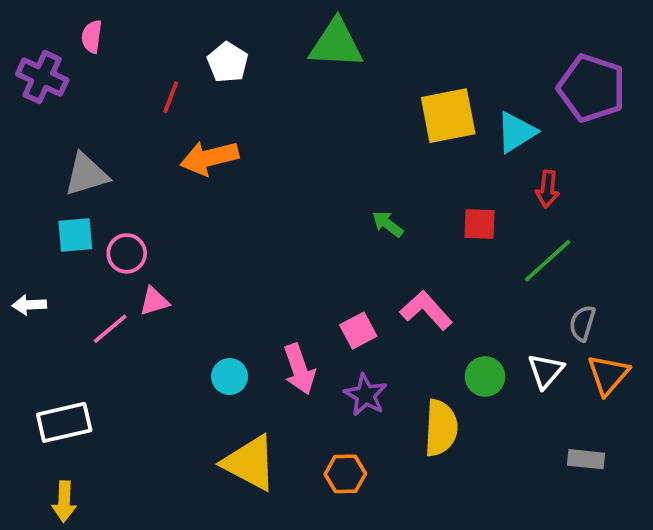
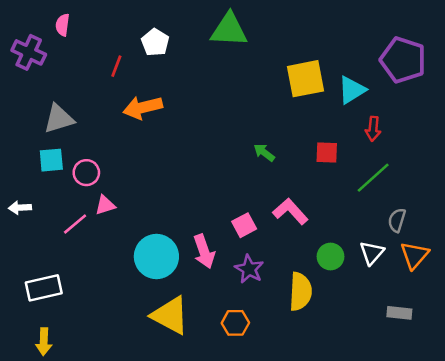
cyan circle: (230, 377) -> (156, 256), size x1.8

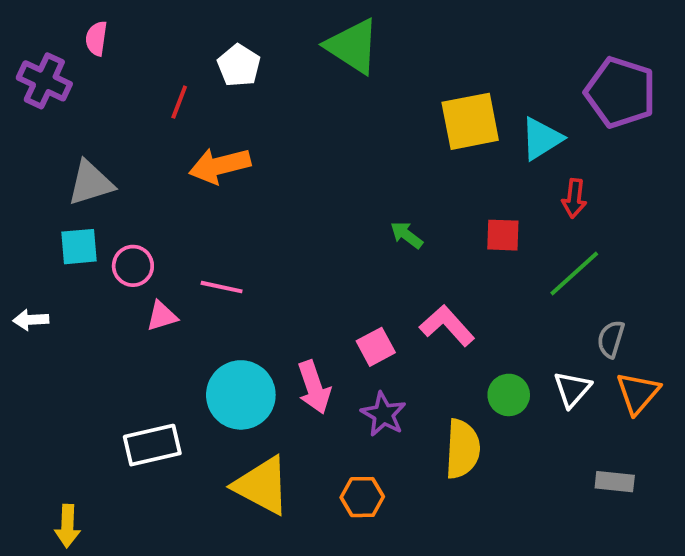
green triangle: (229, 30) -> (353, 46), turned 30
pink line: (75, 224) -> (222, 287), moved, turned 52
white rectangle: (44, 288) -> (152, 445), moved

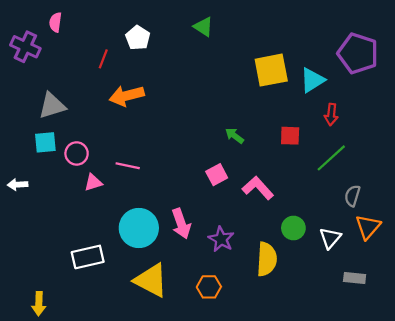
green triangle: (353, 46) -> (203, 27), size x0.6
pink square: (376, 347) -> (217, 175), moved
white triangle: (572, 389) -> (330, 238), moved

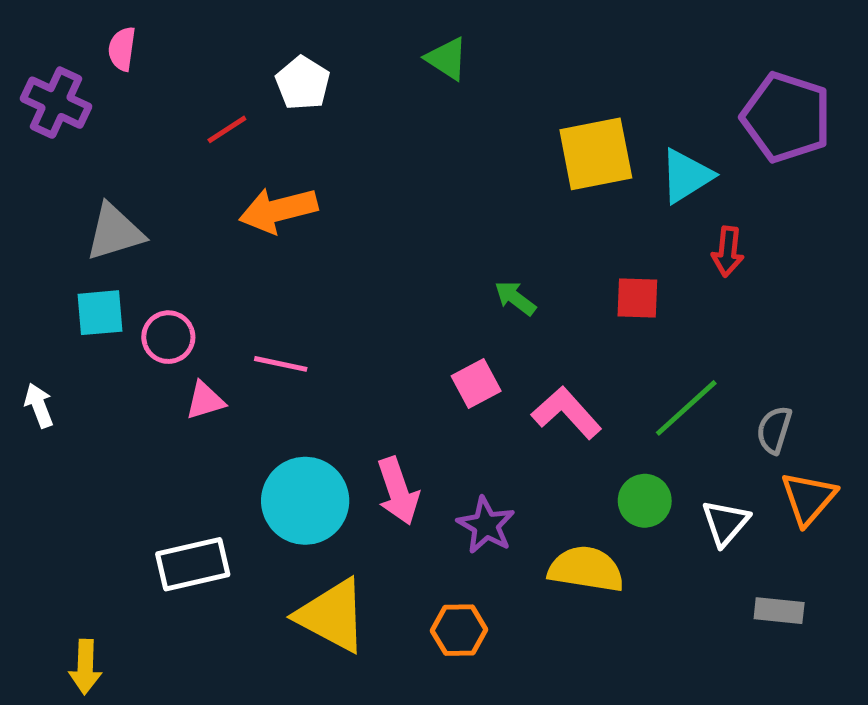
red line: (103, 59) -> (227, 129), turned 36
green line: (331, 158) -> (686, 408), moved
white arrow: (18, 185) -> (39, 405), turned 72
yellow semicircle: (267, 259) -> (586, 569), turned -84

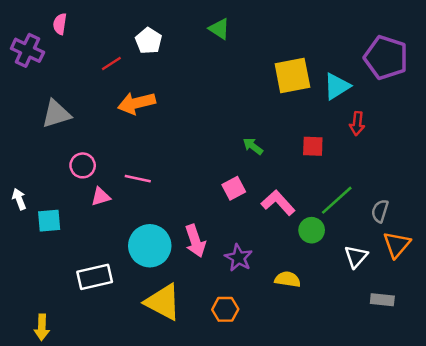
cyan square: (100, 313) -> (49, 221), moved
green circle: (645, 501) -> (312, 230), moved
yellow semicircle: (586, 569) -> (288, 279), size x0.7

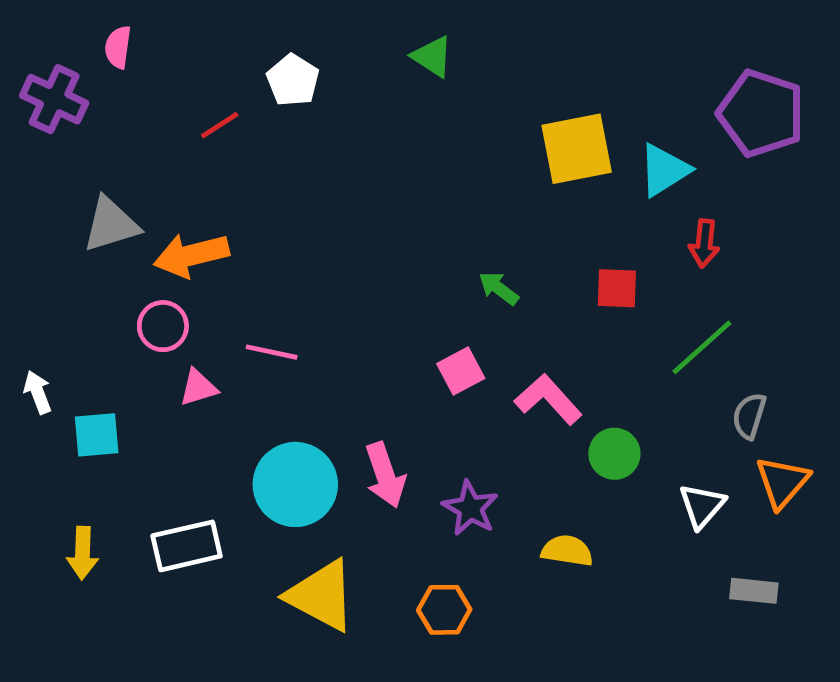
orange arrow: (137, 103) -> (191, 255), moved
green line: (337, 200) -> (702, 347), moved
yellow arrow: (42, 327) -> (83, 553), moved

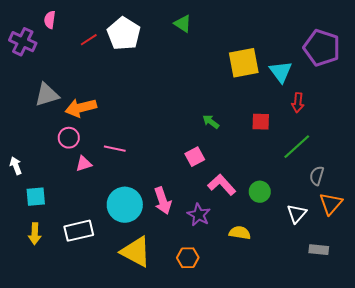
white pentagon: (293, 80) -> (124, 34), size x1.5
red line: (220, 125) -> (89, 40), moved
cyan triangle: (664, 170) -> (281, 72), turned -35
pink L-shape: (548, 399) -> (222, 185), moved
cyan square: (97, 435) -> (36, 197), moved

